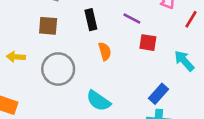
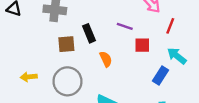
red line: (191, 19) -> (170, 26), moved
brown square: (48, 26) -> (66, 44), moved
blue rectangle: (158, 94) -> (160, 75), moved

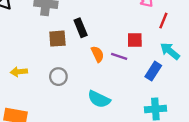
purple line: (125, 26) -> (119, 56), moved
gray circle: (67, 81) -> (58, 77), size x0.6

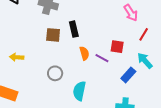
gray circle: (58, 77) -> (55, 73), moved
cyan semicircle: (99, 99) -> (79, 91), turned 66

